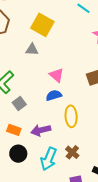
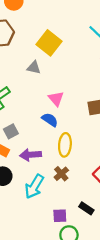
blue semicircle: (54, 95) -> (50, 120), turned 42
gray square: (19, 103) -> (11, 131), moved
brown cross: (72, 152) -> (61, 174), moved

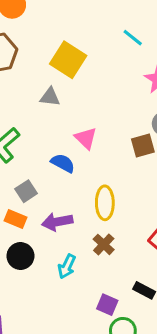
blue semicircle: (50, 120) -> (63, 163), moved
cyan arrow: (34, 186) -> (67, 266), size x0.7
purple square: (60, 216) -> (107, 305), turned 32

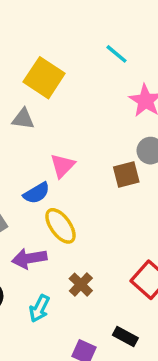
pink triangle: (86, 138) -> (63, 166), turned 30
blue semicircle: (63, 163) -> (37, 193), turned 120
yellow ellipse: (105, 203) -> (60, 226), moved, turned -36

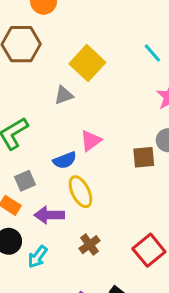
gray triangle: (23, 119) -> (64, 95), turned -36
cyan arrow: (39, 308) -> (38, 257), moved

